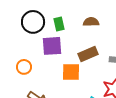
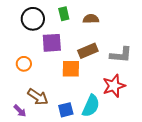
green rectangle: (59, 24) -> (64, 14), moved

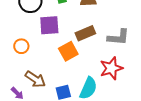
orange square: (71, 69) -> (68, 51), turned -30

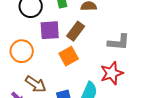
brown rectangle: (85, 33) -> (76, 31), moved, turned -30
orange circle: (21, 46) -> (22, 51), size x1.5

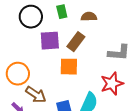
orange circle: (22, 51) -> (18, 74), moved
orange square: (69, 56) -> (69, 67), turned 30

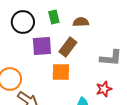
red star: (112, 84) -> (104, 89), size x0.7

